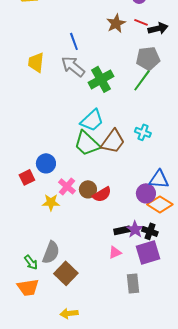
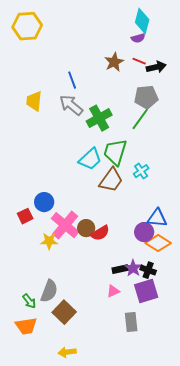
cyan cross: (143, 132) -> (141, 171), turned 35
green trapezoid: (87, 143) -> (115, 152), moved, turned 64
pink cross: (67, 186) -> (65, 225), size x1.6

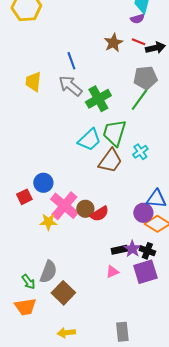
gray rectangle: (131, 322) -> (122, 332), moved

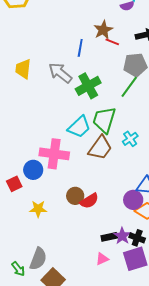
red line: (138, 42) -> (112, 42), moved
blue line: (71, 61) -> (80, 48), moved, turned 30
pink cross: (64, 206) -> (54, 154), moved, turned -32

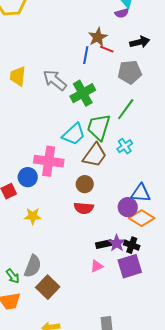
blue line: (80, 48) -> (86, 55), moved
green line: (129, 87) -> (126, 109), moved
brown circle: (75, 196) -> (85, 184), moved
red semicircle: (89, 201) -> (84, 208), turned 36

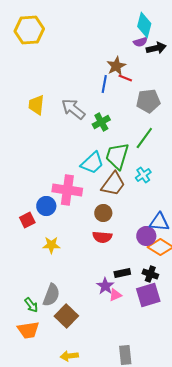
black arrow: (140, 42) -> (156, 48), moved
green cross: (83, 93) -> (101, 122), size x0.7
purple star: (117, 243) -> (105, 286), moved

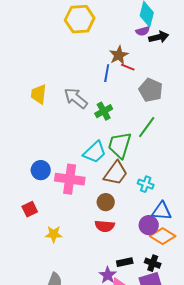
yellow hexagon: (29, 30) -> (80, 19), moved
gray pentagon: (148, 101) -> (151, 90), turned 30
cyan cross: (143, 175) -> (146, 184), moved, turned -35
blue circle: (46, 206) -> (41, 170), moved

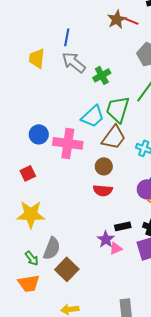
red line: (128, 67) -> (132, 21), moved
blue line: (107, 73) -> (67, 37), moved
yellow star: (54, 234) -> (31, 214), moved, size x1.6

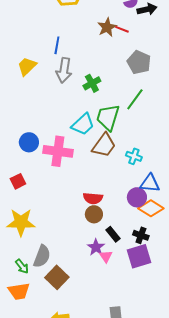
yellow trapezoid: (37, 58) -> (27, 66), turned 40
gray arrow: (74, 62) -> (64, 70), turned -120
brown circle: (104, 166) -> (94, 214), moved
black rectangle: (123, 226) -> (113, 234), turned 63
pink triangle: (116, 248) -> (106, 256), turned -40

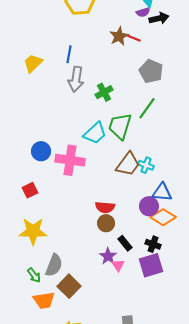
yellow trapezoid: (27, 66) -> (33, 63), moved
brown trapezoid: (104, 145) -> (128, 164), moved
orange trapezoid: (19, 291) -> (44, 300), moved

